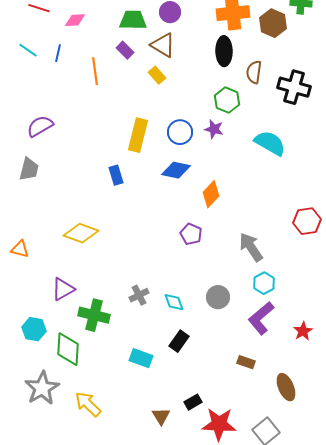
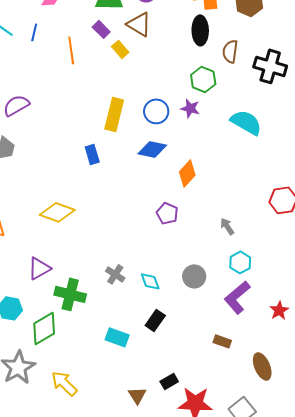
yellow rectangle: (157, 75) -> (120, 49), moved
gray arrow: (251, 247) -> (227, 226), size x0.6
gray cross: (139, 295) -> (115, 274), turned -30
green diamond: (68, 349) -> (44, 328), turned 56

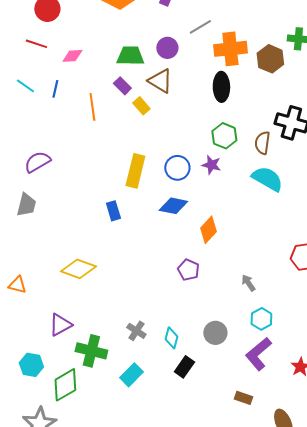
brown semicircle: (230, 51) -> (262, 143), moved
cyan diamond: (150, 281) -> (171, 338), turned 35
black rectangle: (155, 320) -> (184, 367), moved
cyan rectangle: (117, 337) -> (131, 375), moved, turned -65

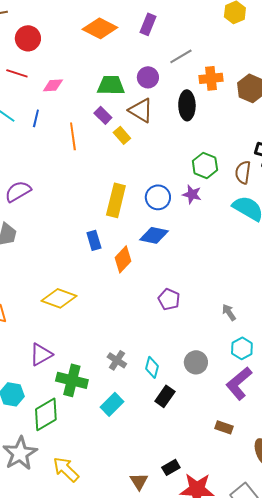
orange cross: (230, 49) -> (211, 78), size x0.7
black ellipse: (221, 87) -> (187, 105), moved
orange diamond: (208, 230) -> (123, 259), moved

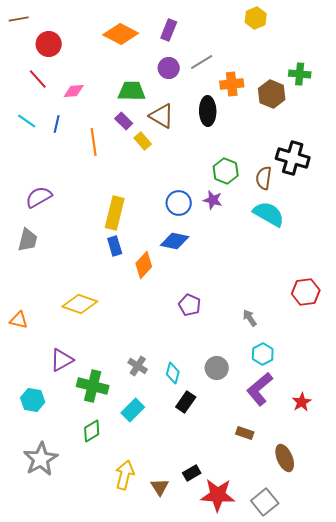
red line: (17, 73) -> (38, 79), turned 30
purple circle: (148, 77) -> (169, 68), moved
yellow rectangle: (116, 200) -> (115, 213), moved
green diamond: (46, 414) -> (92, 431), moved, size x0.7
yellow arrow: (66, 469) -> (125, 475), moved, turned 60

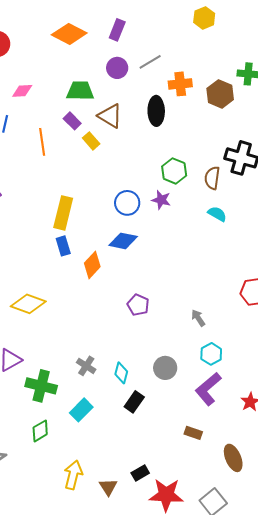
cyan semicircle: (269, 214) -> (217, 214), size x0.6

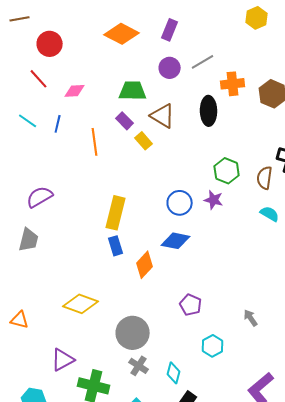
cyan hexagon: (211, 354) -> (213, 346), moved
gray circle: (165, 368) -> (133, 333), moved, size x1.4

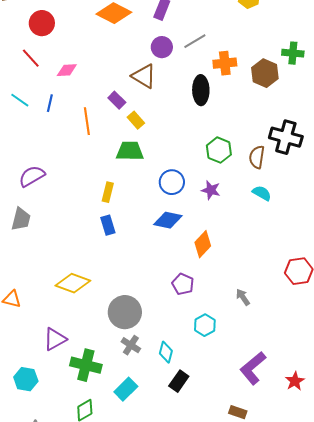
green trapezoid: (133, 91) -> (130, 151), moved
brown triangle: (163, 116) -> (144, 76), moved
purple star: (214, 200) -> (211, 190), moved
yellow rectangle: (116, 213) -> (108, 192), size x0.6
orange diamond: (145, 265) -> (203, 244), moved

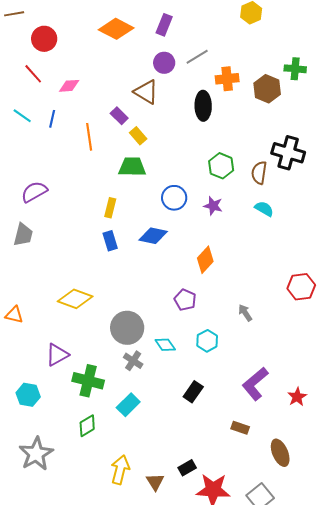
blue diamond: (168, 220) -> (153, 236), moved
cyan diamond: (166, 352) -> (165, 345), moved, turned -50
black rectangle: (179, 381) -> (193, 392), moved

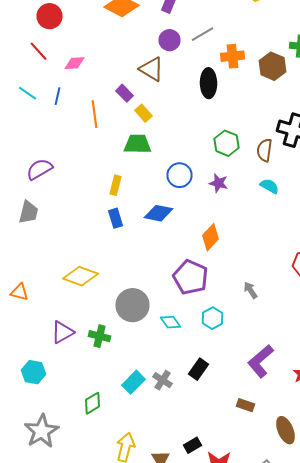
purple pentagon: (185, 300) -> (190, 277), size x1.6
gray cross: (133, 361) -> (162, 380), moved
green cross: (88, 381) -> (100, 336), moved, size x0.7

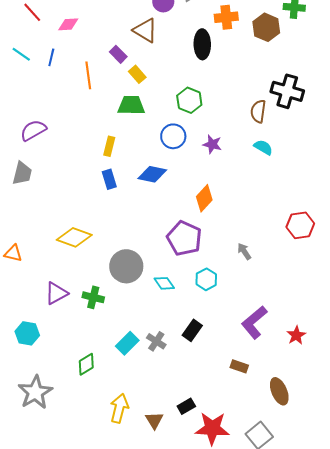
green hexagon: (226, 143) -> (189, 100), moved

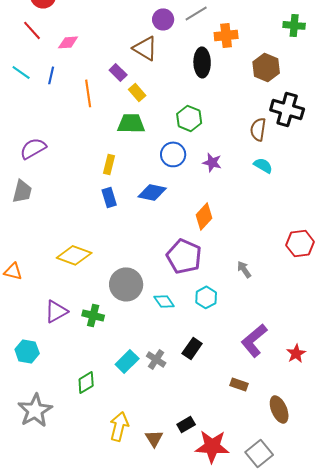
brown hexagon: (266, 27) -> (266, 67), moved

